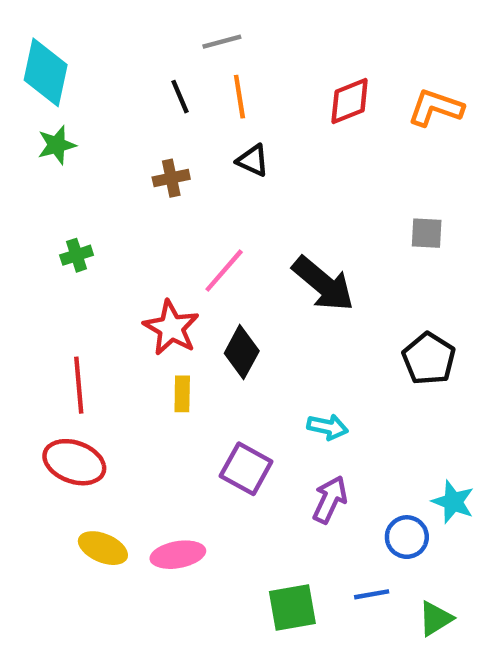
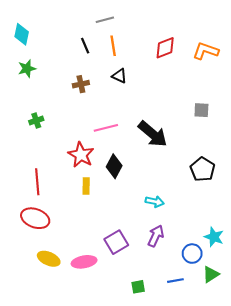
cyan diamond: (46, 72) -> (22, 34), size x0.7
pink line: (224, 271) -> (106, 128), turned 35
purple square: (246, 469) -> (116, 242), moved, turned 30
green square: (292, 608) -> (138, 287), size x0.6
green triangle: (435, 619) -> (211, 274), moved

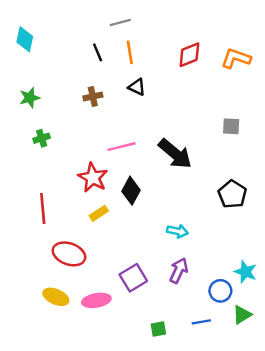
green star: (27, 69) -> (30, 98), moved
yellow rectangle: (86, 186) -> (99, 213), turned 56
red ellipse: (35, 218) -> (69, 254), moved

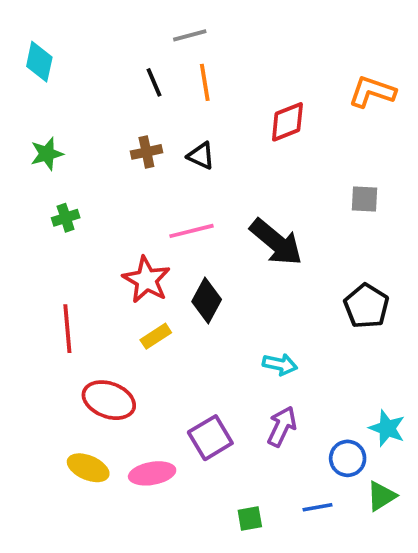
red diamond: (189, 55) -> (287, 122), moved
black triangle: (137, 87) -> (201, 156), moved

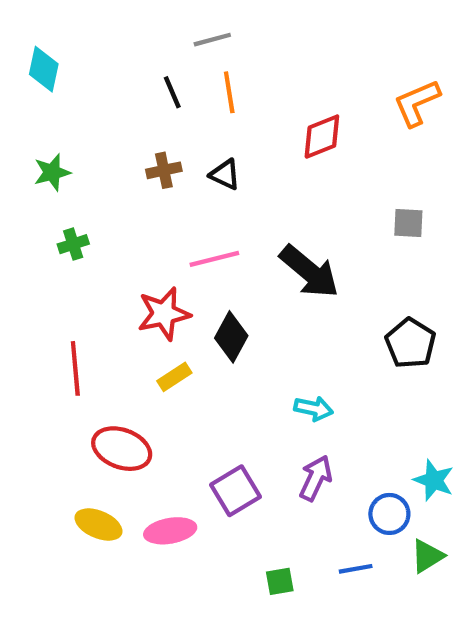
orange L-shape: (372, 92) -> (417, 103), turned -42
red star: (146, 280) -> (164, 314), turned 30

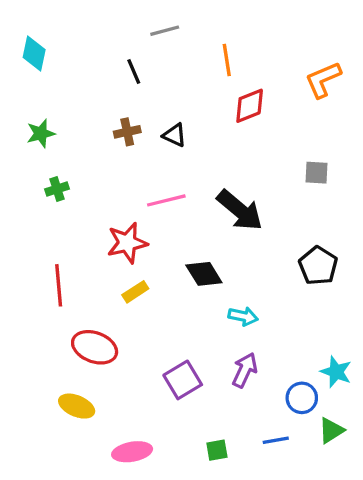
orange line: (229, 92) -> (227, 60), moved
black diamond: (231, 337) -> (204, 274), moved, turned -60
pink ellipse: (170, 531) -> (132, 452), moved

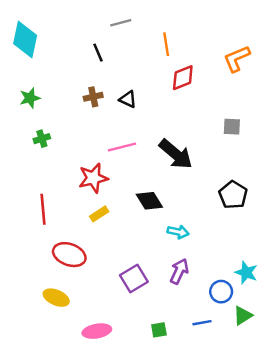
cyan diamond: (34, 54) -> (25, 39), size x1.4

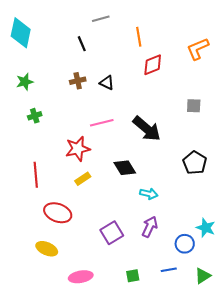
green triangle: (243, 316) -> (203, 276), moved

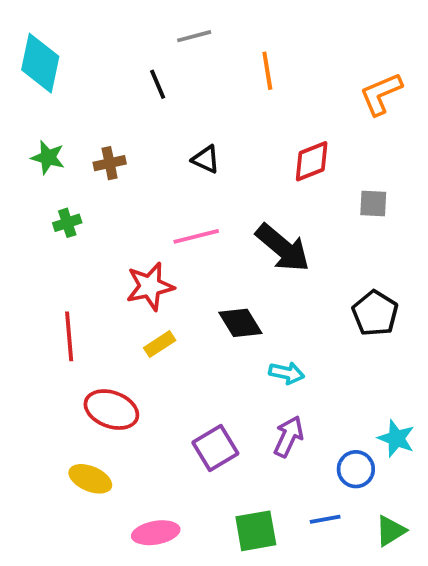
red diamond: (153, 65) -> (312, 161), moved
brown cross: (78, 81) -> (110, 163), moved
green star: (25, 82) -> (48, 157), turned 30
green square: (133, 276) -> (256, 531), size x1.6

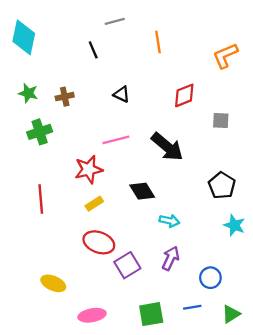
green cross: (67, 223) -> (40, 132), size x1.5
red ellipse: (111, 410) -> (99, 242), moved
cyan star: (396, 438) -> (234, 225), moved

